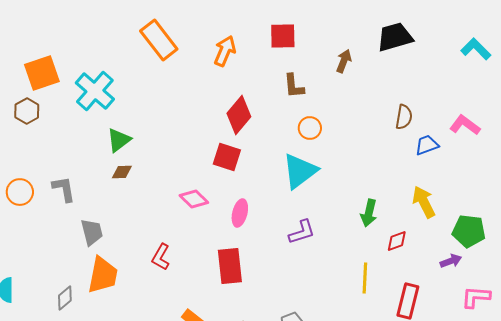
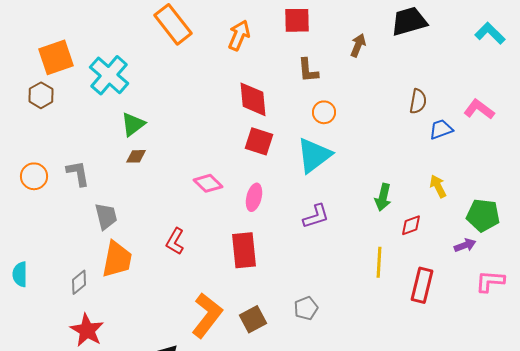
red diamond: (239, 115) -> (253, 99), turned -45
red square: (227, 157) -> (259, 141), moved
yellow arrow: (424, 202) -> (438, 186), size x0.7

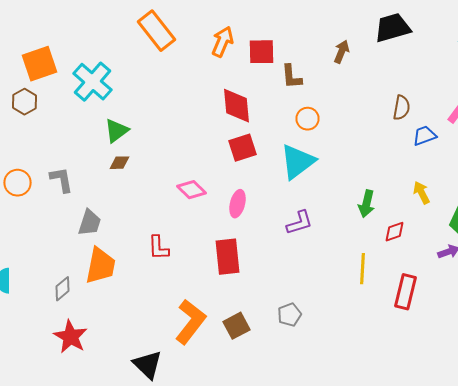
red square: (297, 20) -> (262, 52), moved
red square: (259, 141) -> (242, 148), turned -36
gray trapezoid: (106, 216) -> (90, 223), turned 32
red L-shape: (175, 241) -> (158, 248), turned -32

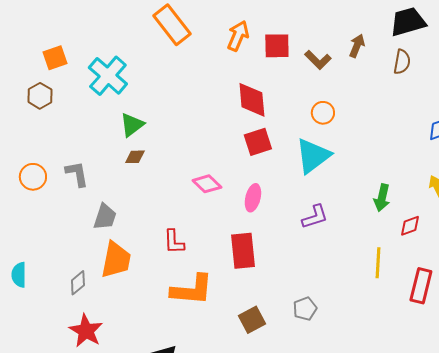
orange square: (40, 64) -> (55, 58), size x0.7
brown L-shape: (292, 77) -> (318, 60), moved, turned -40
brown semicircle: (402, 108) -> (402, 62), moved
orange L-shape: (190, 322) -> (192, 290), moved, turned 57

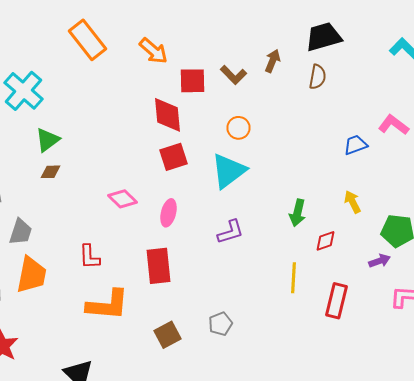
orange arrow: (238, 36) -> (154, 51), turned 108
red square: (277, 46) -> (192, 81), moved

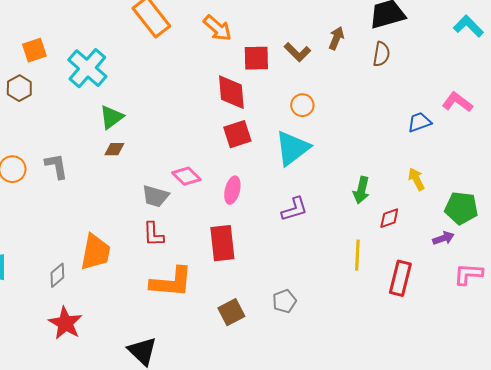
gray trapezoid: (20, 232) -> (155, 196), moved, turned 88

